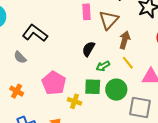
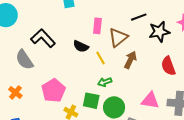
black semicircle: (89, 49) -> (81, 46), moved, turned -105
gray semicircle: (20, 57) -> (24, 60), size x1.5
yellow line: (128, 63) -> (100, 58), moved

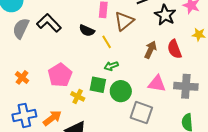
black star: (159, 32) -> (165, 15), turned -30
gray semicircle: (24, 60) -> (21, 28), moved, turned 60
brown arrow: (130, 60) -> (150, 50), moved

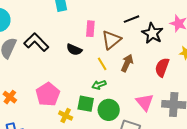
yellow line: (107, 42) -> (102, 64), moved
red semicircle: (175, 49) -> (162, 67), turned 42
brown arrow: (150, 50) -> (127, 63), moved
pink triangle: (157, 84) -> (145, 102), turned 42

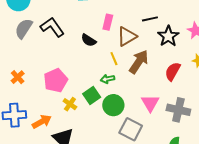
brown arrow: (127, 63) -> (139, 62), size x1.4
green square: (86, 104) -> (92, 95), turned 36

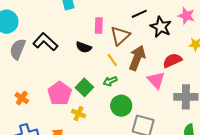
red semicircle: (173, 71) -> (172, 60), turned 48
green square: (92, 95) -> (84, 87), moved
pink triangle: (150, 103) -> (156, 80), moved

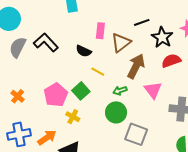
yellow line: (112, 60) -> (98, 72), moved, turned -32
red semicircle: (172, 60) -> (171, 61), moved
green arrow: (110, 81) -> (120, 91), moved

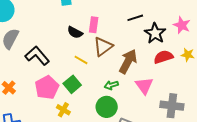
black L-shape: (46, 42) -> (37, 56), moved
brown triangle: (121, 43) -> (103, 46), moved
black semicircle: (84, 51) -> (75, 32), moved
yellow line: (98, 72) -> (81, 60), moved

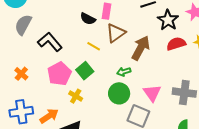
pink triangle: (144, 86) -> (152, 93), moved

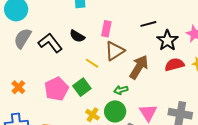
black semicircle: (88, 19) -> (77, 36), moved
black L-shape: (50, 42) -> (50, 43), moved
yellow cross: (76, 96) -> (92, 115), moved

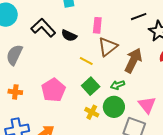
gray semicircle: (23, 38) -> (14, 55), moved
black L-shape: (50, 43) -> (43, 28), moved
orange cross: (18, 87) -> (15, 92), turned -32
green square: (82, 87) -> (91, 86), moved

